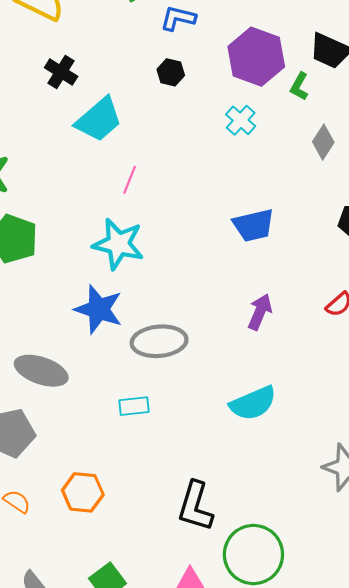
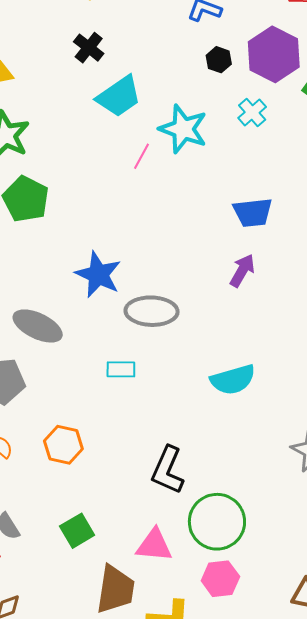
black hexagon: (171, 72) -> (219, 60), moved
cyan star: (118, 244) -> (183, 129), moved
purple arrow: (260, 312) -> (242, 271), moved

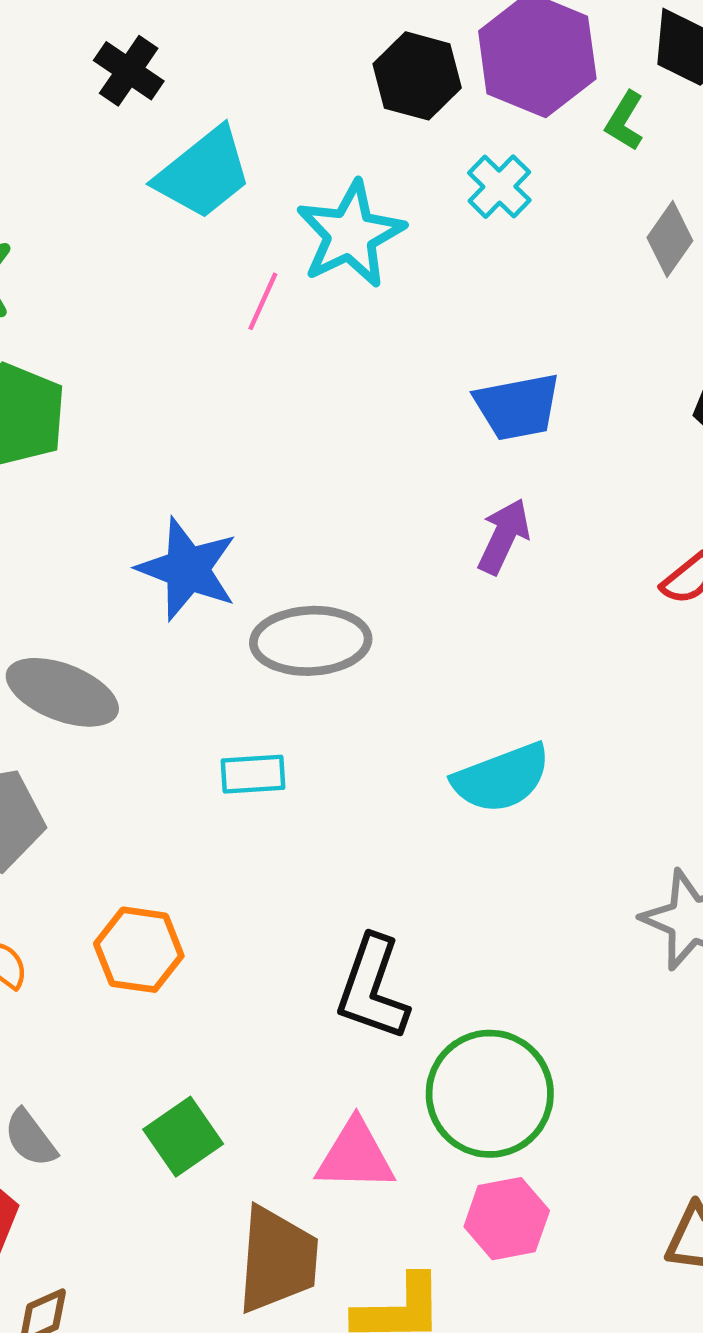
black hexagon: (219, 60) -> (417, 76), size x1.5
cyan star: (183, 129) -> (350, 234), turned 30

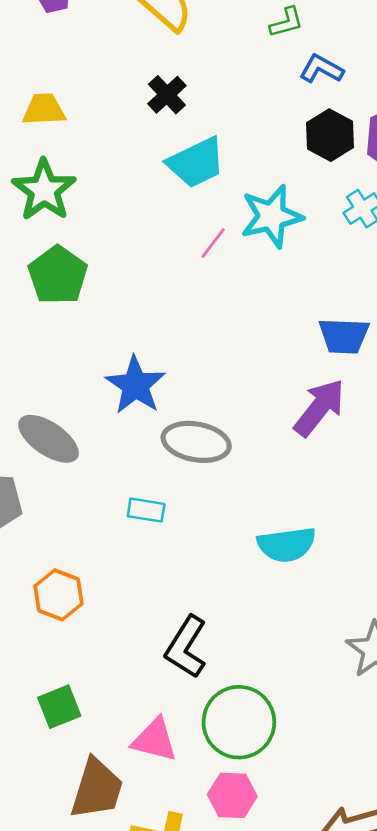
purple arrow: (504, 536) -> (319, 408), size x1.4

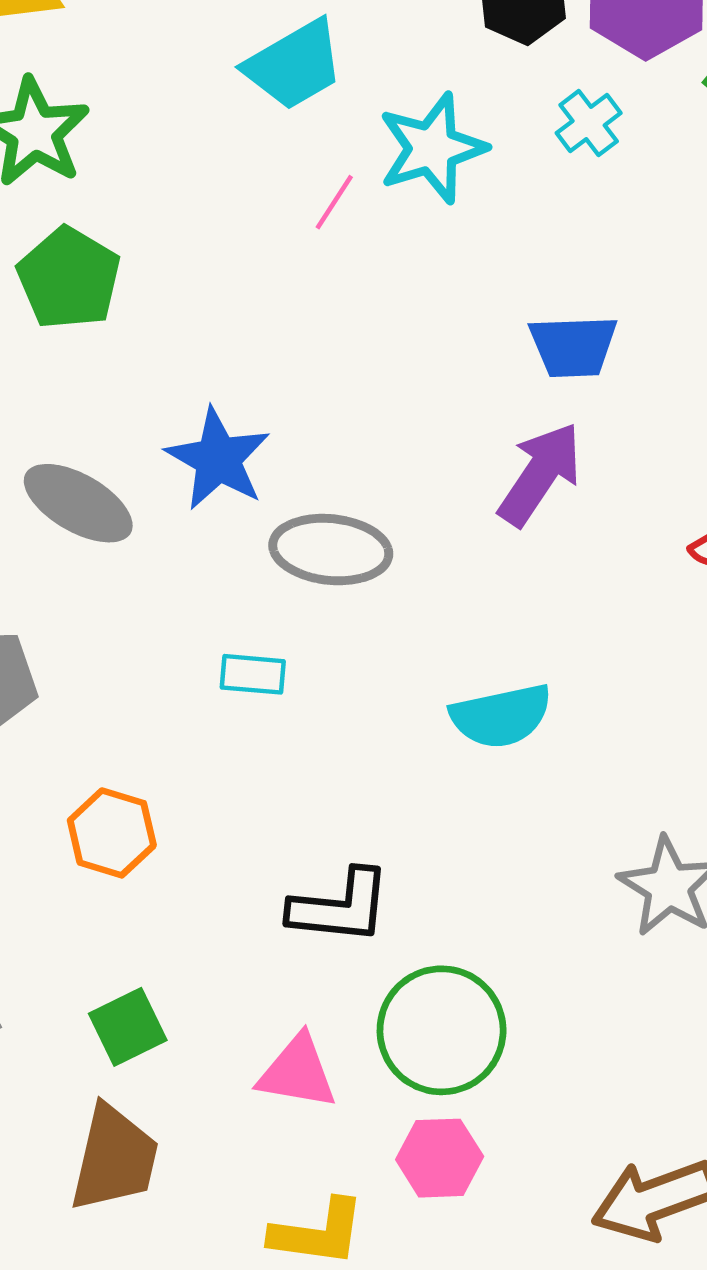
gray ellipse: (48, 439) -> (78, 503), moved
black L-shape: (186, 647) -> (340, 907), turned -112
brown trapezoid: (97, 789) -> (114, 1158), moved

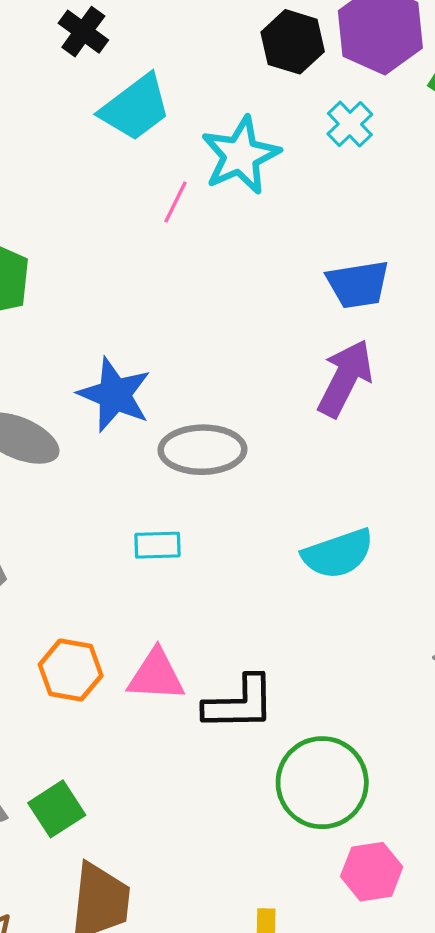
green square: (128, 1027) -> (57, 809), moved
pink triangle: (297, 1072) -> (156, 675), moved
pink hexagon: (440, 1158) -> (372, 872), moved

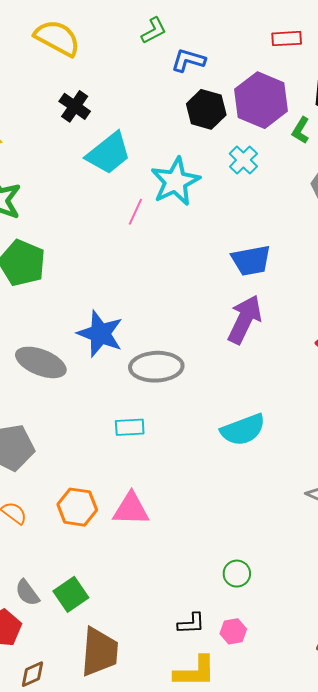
black L-shape: (239, 703) -> (191, 624), moved, size x0.6
green circle: (322, 783) -> (237, 574), size x0.5
pink hexagon: (372, 872) -> (233, 631), moved, size x0.7

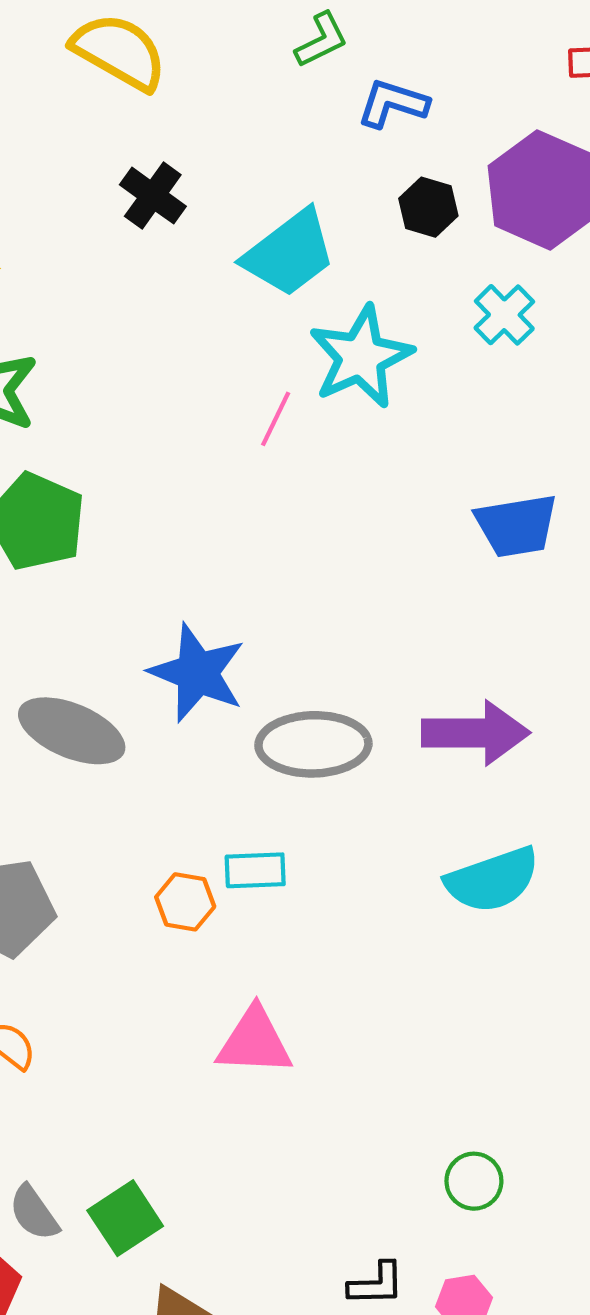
black hexagon: (206, 109) -> (428, 207), size x0.7
cyan trapezoid: (109, 153) -> (289, 253), moved
purple arrow: (245, 319) -> (476, 733), moved, turned 63
orange hexagon: (77, 507) -> (185, 902), moved, size x0.7

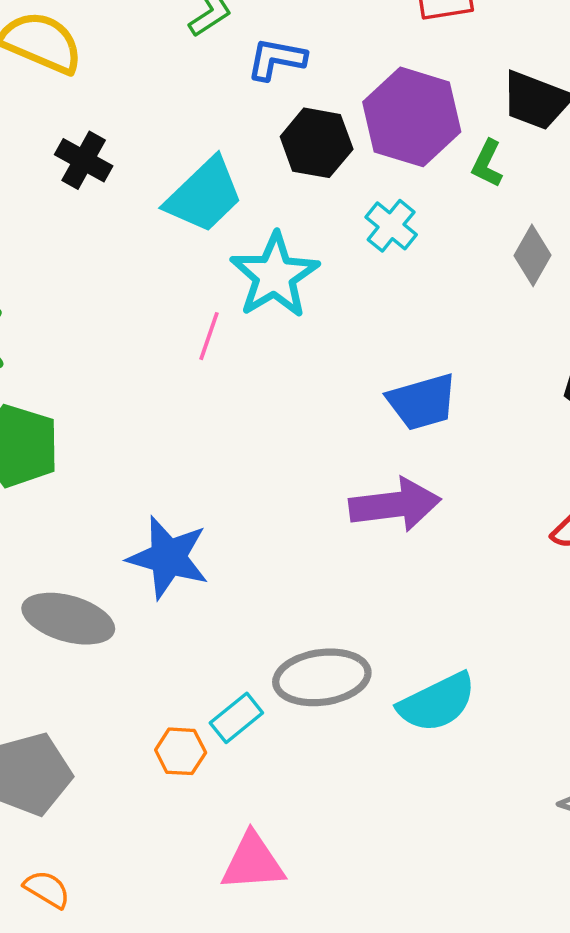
black hexagon: (428, 207) -> (317, 143), size x1.4
purple arrow: (476, 733) -> (395, 505), moved
gray ellipse: (313, 744) -> (322, 677), moved
cyan rectangle: (255, 870) -> (236, 718), turned -30

